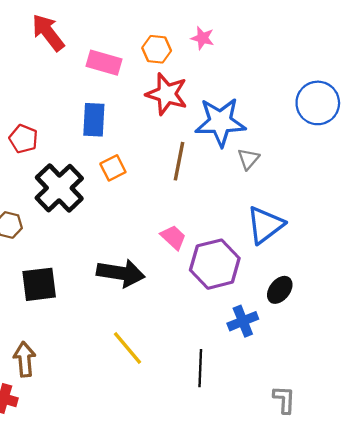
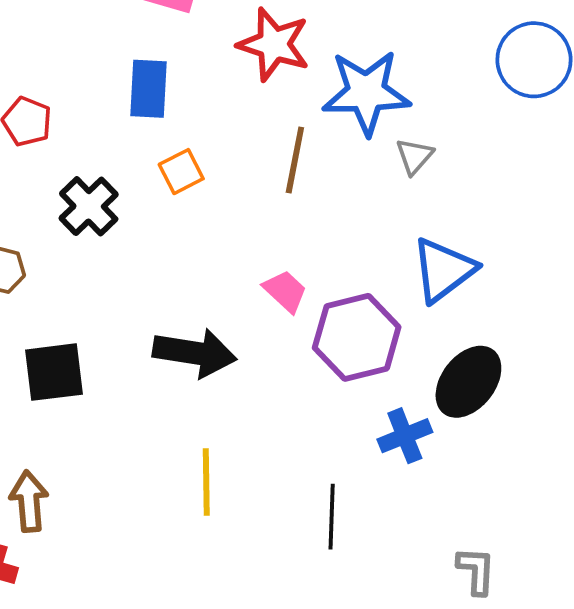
black cross: (59, 188) -> (89, 206), size x0.7
black ellipse: (280, 290) -> (468, 382), size x1.5
yellow line: (128, 348) -> (206, 482), turned 39

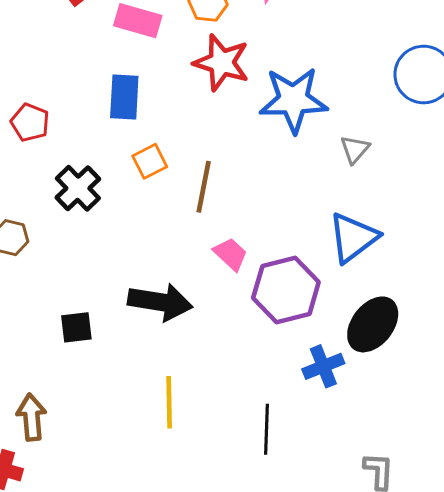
gray triangle: (414, 156) -> (355, 149), moved
brown line: (295, 160) -> (204, 187), moved
black square: (54, 372) -> (76, 327), moved, size x0.7

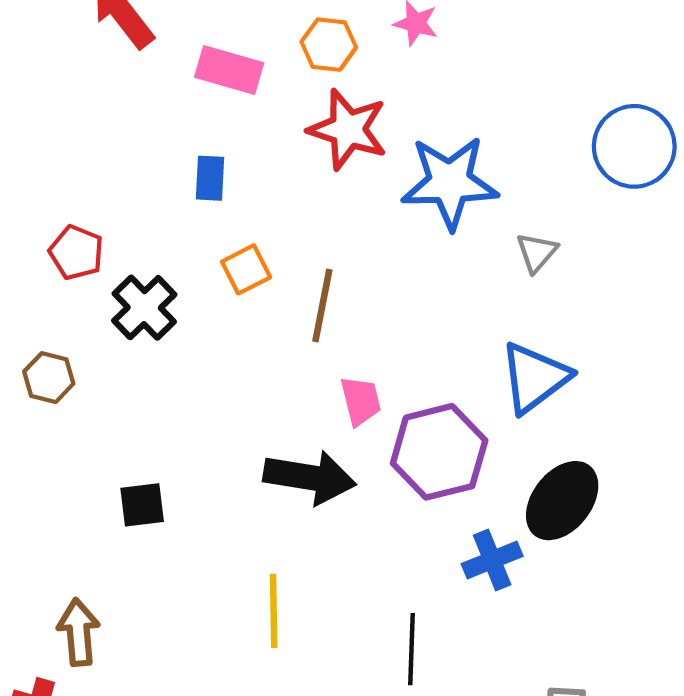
blue rectangle: (124, 97) -> (210, 178), size x0.7
red pentagon: (30, 122) -> (76, 252), moved
pink trapezoid: (231, 254) -> (361, 401), turned 33
black arrow: (160, 302) -> (310, 477), moved

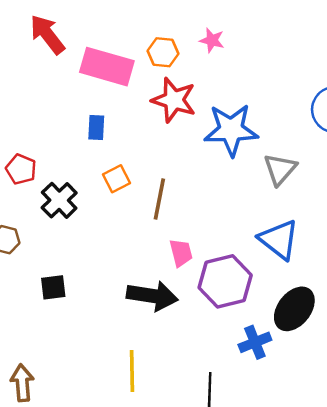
pink rectangle: (229, 70) -> (107, 67), size x1.4
gray triangle: (537, 252) -> (280, 169), size x1.4
blue triangle: (535, 378) -> (279, 240), turned -45
black square: (142, 505) -> (53, 287), moved

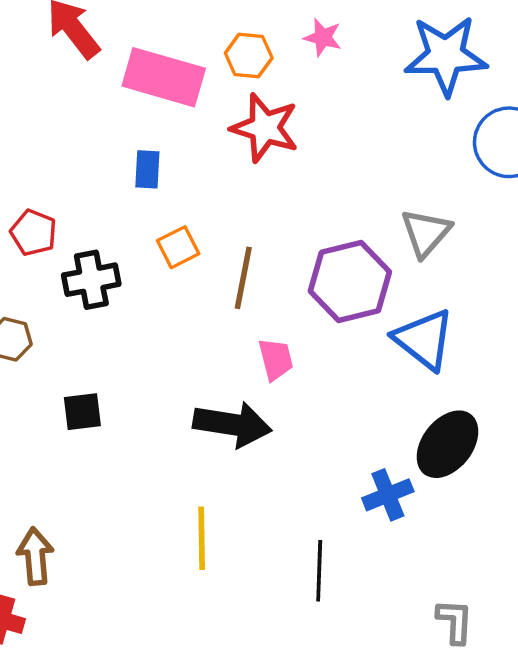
blue star: (231, 130) -> (446, 55), moved
black cross: (59, 200) -> (91, 280), turned 33
purple hexagon: (225, 281) -> (350, 281), moved

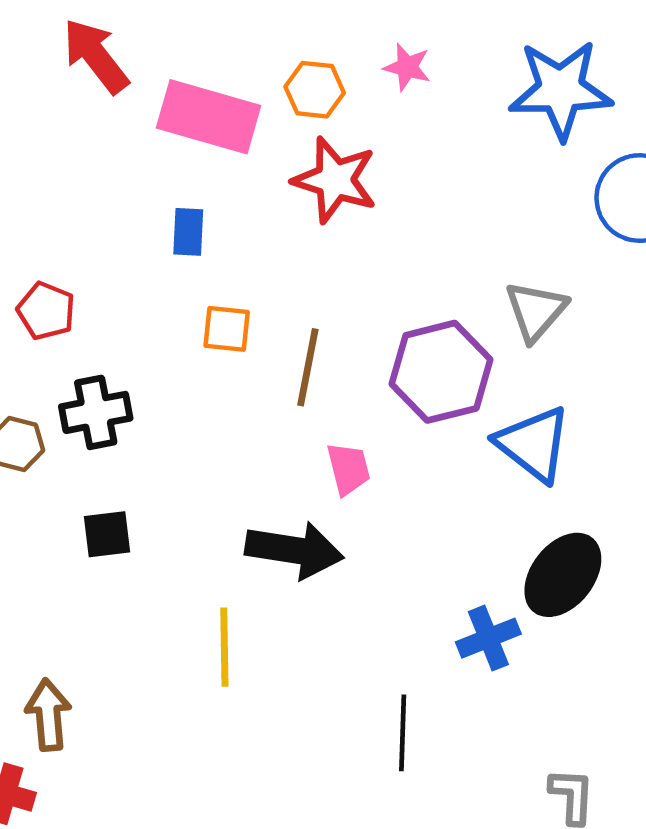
orange square: (178, 247) -> (227, 329), turned 33
black cross: (91, 280) -> (96, 412), moved
yellow line: (202, 538) -> (224, 647), moved

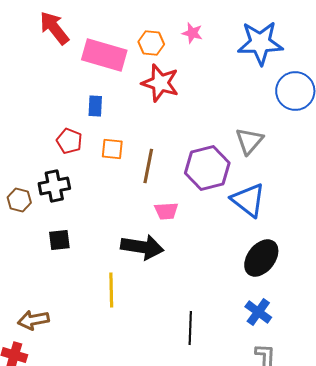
red pentagon: (46, 311) -> (69, 141), moved
pink trapezoid: (348, 469) -> (166, 211), turned 100
blue cross: (488, 638) -> (258, 312), moved, turned -32
brown arrow: (48, 715) -> (33, 320), turned -96

